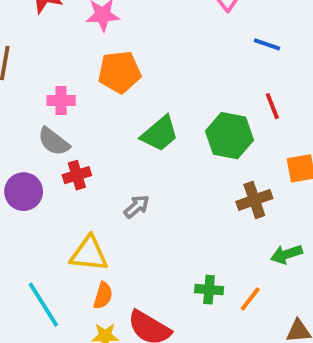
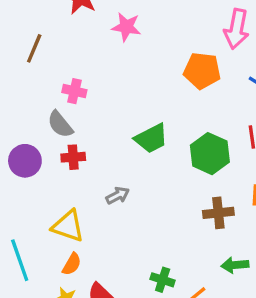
orange pentagon: (119, 72) -> (202, 71), moved

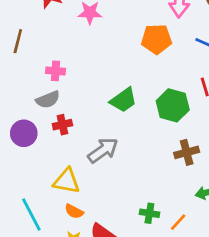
gray semicircle: (60, 124) -> (48, 100), turned -65
gray arrow: (118, 195) -> (103, 150), size x1.6
orange semicircle: (72, 264) -> (74, 211), turned 96

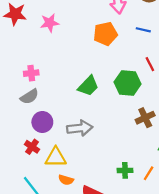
red cross: (62, 125) -> (32, 147), moved, turned -32
purple circle: (24, 133) -> (42, 122), moved
gray arrow: (103, 150) -> (80, 128), turned 40

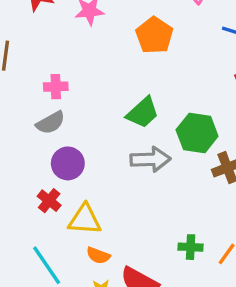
orange pentagon: (105, 34) -> (154, 35), moved, turned -30
green hexagon: (128, 83) -> (197, 133), moved
gray arrow: (80, 128) -> (150, 159), moved

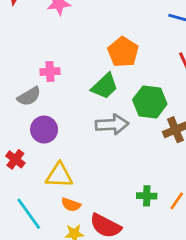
orange pentagon: (154, 35) -> (123, 52), moved
pink cross: (56, 87) -> (50, 72), moved
red cross: (49, 201) -> (15, 159), moved

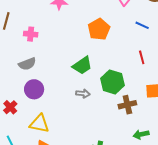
orange pentagon: (123, 52) -> (99, 29), moved
pink cross: (50, 72) -> (31, 34), moved
gray arrow: (112, 124) -> (83, 94), size x0.6

